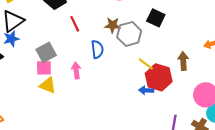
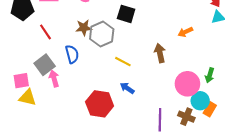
gray square: (46, 52) -> (45, 65), moved
red hexagon: (159, 77) -> (100, 104), moved
blue arrow: (146, 90) -> (127, 88), turned 40

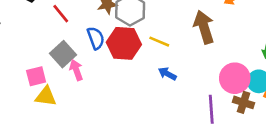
brown arrow: (160, 53) -> (204, 27), size x1.4
pink circle: (187, 84) -> (235, 78), moved
red hexagon: (100, 104) -> (124, 43), moved

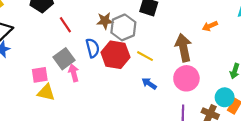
pink circle: (235, 78) -> (186, 78), moved

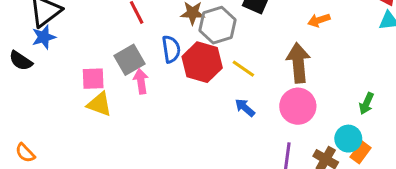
orange arrow: (210, 26) -> (319, 20), moved

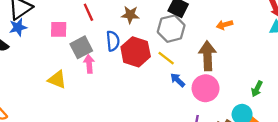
gray hexagon: (217, 25) -> (171, 29), moved
pink square: (93, 79) -> (59, 29), moved
blue arrow: (245, 108) -> (178, 80), moved

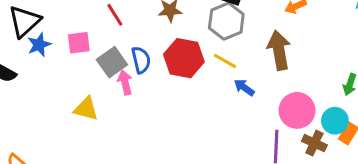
blue star: (18, 27) -> (39, 45), moved
blue semicircle: (113, 41) -> (141, 60), moved
pink circle: (206, 88) -> (297, 110), moved

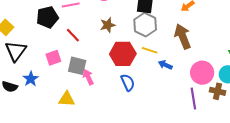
blue star: (39, 45) -> (31, 79), moved
blue semicircle: (141, 60) -> (128, 82), moved
gray square: (112, 62) -> (77, 66), turned -30

